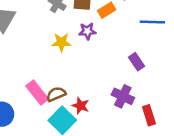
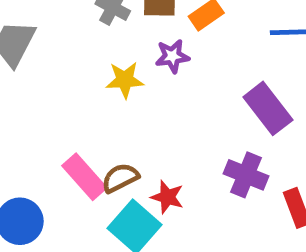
purple rectangle: (136, 62) -> (268, 108), size x1.5

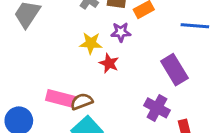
pink rectangle: (84, 177) -> (60, 98), turned -40
red star: (167, 197) -> (109, 63), moved

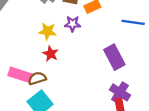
red star: (109, 63) -> (51, 54), moved
purple cross: (157, 108) -> (120, 92), moved

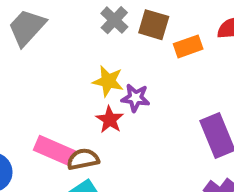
purple star: (72, 24) -> (135, 98), moved

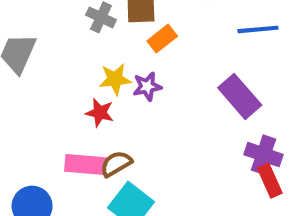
orange rectangle: (188, 46) -> (162, 39), moved
red star: (110, 120) -> (100, 113), moved

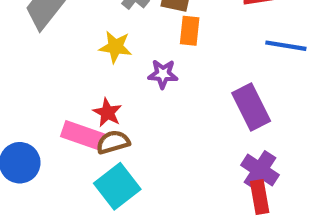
orange rectangle: (162, 39) -> (190, 31), turned -60
yellow star: (115, 79) -> (115, 47), moved
red star: (100, 113) -> (107, 113), moved

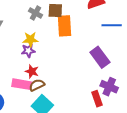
orange rectangle: (190, 31) -> (65, 26), size x1.5
purple star: (163, 74) -> (28, 51), moved
red rectangle: (260, 197) -> (97, 99), moved

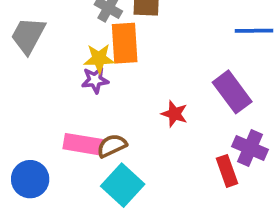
orange rectangle: (65, 26) -> (125, 43), moved
red star: (32, 71) -> (174, 114), moved

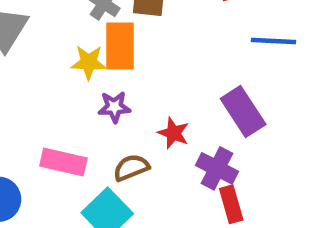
purple star: (95, 80) -> (114, 107), moved
brown semicircle: (112, 146) -> (131, 168), moved
purple cross: (250, 148) -> (217, 168), moved

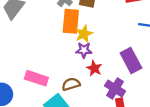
yellow star: (89, 62) -> (84, 34), moved, turned -30
purple star: (114, 107) -> (84, 50), moved

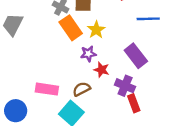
orange rectangle: (71, 21) -> (71, 28), turned -30
yellow star: (84, 34) -> (96, 30), moved

